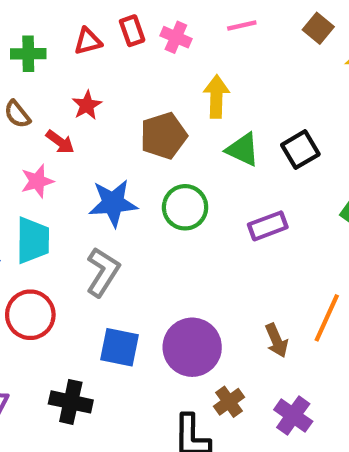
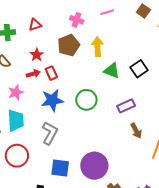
red rectangle: (132, 31) -> (51, 73), moved
brown pentagon: (164, 136) -> (69, 45), moved
red arrow: (60, 142) -> (33, 74), moved, turned -48
brown arrow: (276, 340) -> (136, 131), moved

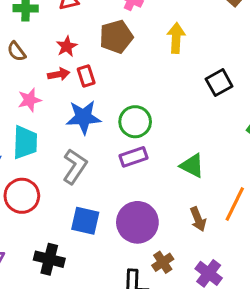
yellow arrow: (98, 47) -> (176, 38), moved
green triangle: (112, 71) -> (192, 166), moved
purple rectangle: (126, 106) -> (134, 157), moved
brown arrow: (136, 131) -> (198, 219), moved

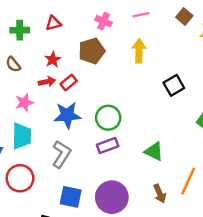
red rectangle: (86, 76) -> (69, 83), turned 70

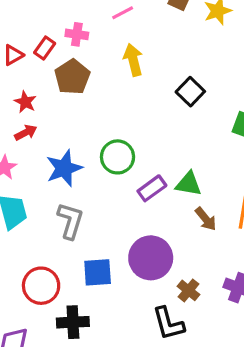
red rectangle: (69, 83) -> (45, 48), moved
purple rectangle: (108, 146) -> (152, 188), moved
red circle: (20, 178) -> (41, 286), moved
brown arrow: (160, 194) -> (206, 219), moved

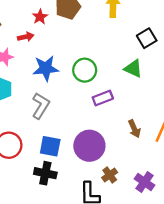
red star: (25, 102) -> (40, 17), moved
green triangle: (189, 184) -> (133, 69), moved
black cross: (73, 322) -> (45, 173), moved

